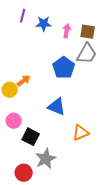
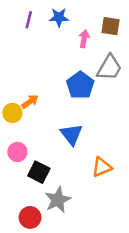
blue star: (44, 24) -> (59, 17), moved
brown square: (88, 32) -> (111, 26), moved
blue triangle: (57, 107) -> (72, 134), turned 30

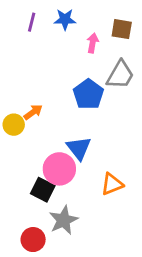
pink circle: (17, 152) -> (59, 169), moved, size x1.5

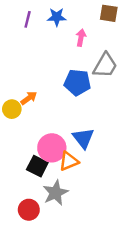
brown square: (122, 29) -> (109, 13), moved
blue pentagon: (88, 94) -> (77, 82), turned -30
blue triangle: (79, 148) -> (83, 138), moved
orange triangle: (112, 184) -> (69, 161), moved

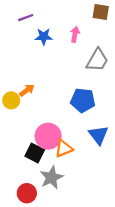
blue star: (57, 17) -> (44, 37), moved
purple line: (28, 19) -> (26, 18), turned 56
blue pentagon: (77, 82) -> (83, 100), moved
blue triangle: (83, 138) -> (98, 135), moved

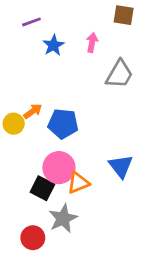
blue star: (44, 37) -> (53, 45), turned -30
blue pentagon: (83, 100) -> (63, 124), moved

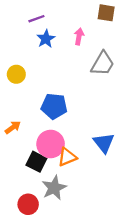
purple line: (31, 22) -> (36, 19), moved
orange arrow: (33, 111) -> (13, 127), moved
yellow circle: (14, 124) -> (16, 74), moved

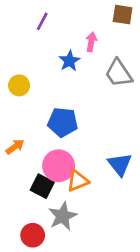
purple line: (36, 19) -> (42, 21), turned -42
blue star: (46, 39) -> (69, 61), moved
gray trapezoid: (103, 64) -> (118, 73), turned 116

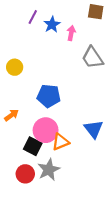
blue star: (69, 61) -> (52, 25), moved
red circle: (33, 235) -> (25, 174), moved

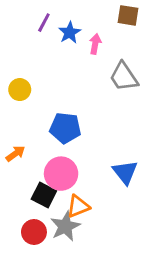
orange triangle: (60, 142) -> (78, 206), moved

